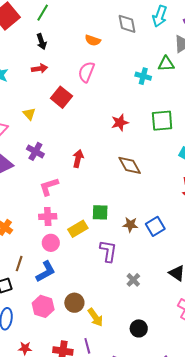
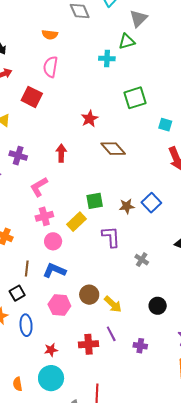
red star: (120, 123) -> (90, 119), moved
blue L-shape: (46, 272) -> (54, 270), turned -115

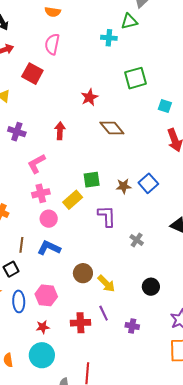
pink hexagon: (59, 305) -> (46, 295), moved

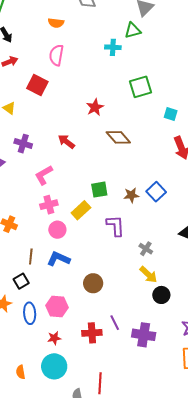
red arrow: (60, 131) -> (66, 142), turned -54
yellow arrow: (106, 284) -> (148, 275), moved
purple cross: (132, 326) -> (144, 335), size x1.6

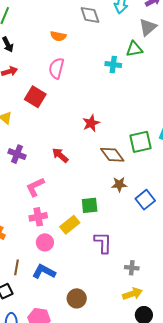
green square: (141, 87) -> (140, 142), moved
blue square: (156, 192) -> (145, 200), moved
brown star: (131, 195) -> (119, 184), moved
gray cross: (146, 249) -> (132, 268), turned -32
yellow arrow: (148, 275) -> (132, 294), turned -66

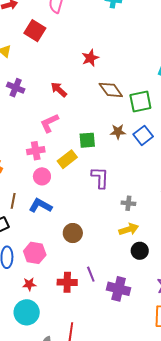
green square: (140, 142) -> (140, 102), moved
brown star: (119, 184) -> (118, 132), moved
pink L-shape: (35, 187) -> (49, 123), moved

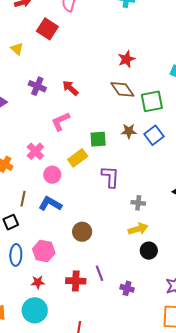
red star: (90, 58) -> (126, 59), moved
purple cross: (16, 88) -> (37, 86), moved
pink cross: (36, 151) -> (35, 151), moved, turned -36
purple cross: (119, 289) -> (127, 288), size x0.6

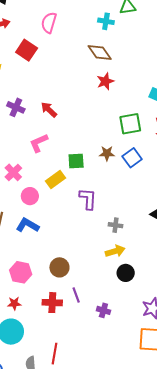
brown diamond: (122, 89) -> (100, 52), moved
brown circle: (82, 232) -> (59, 267), moved

